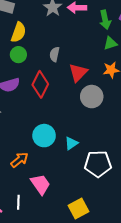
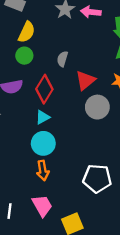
cyan triangle: (71, 143) -> (43, 117), moved
orange arrow: (19, 160) -> (43, 171), moved, turned 114
pink trapezoid: (41, 184) -> (42, 206), moved

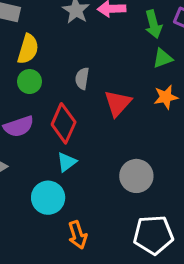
gray circle: (97, 107) -> (136, 176), moved
cyan circle: (43, 143) -> (48, 198), moved

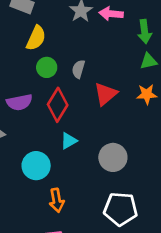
green circle: (29, 82) -> (47, 67), moved
cyan triangle: (67, 162) -> (69, 141), moved

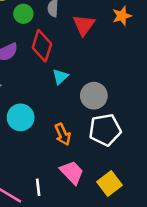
gray circle: (113, 157) -> (94, 96), moved
cyan circle: (36, 166) -> (21, 117), moved
white pentagon: (121, 209) -> (105, 130), moved

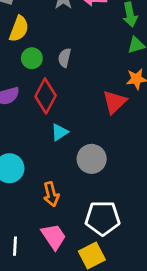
red triangle: (84, 25) -> (115, 102), moved
white pentagon: (105, 130) -> (103, 218), moved

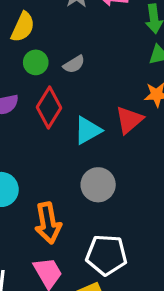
gray semicircle: (65, 58) -> (74, 64), turned -138
cyan triangle: (59, 132) -> (88, 130), moved, size x1.4
orange arrow: (51, 194) -> (48, 223), size x1.4

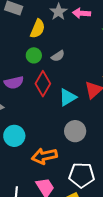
yellow semicircle: (23, 27) -> (38, 29), moved
orange arrow: (48, 223) -> (44, 156), turned 90

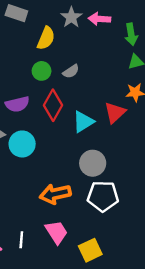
cyan circle: (14, 136) -> (22, 144), moved
white pentagon: (82, 175) -> (103, 196), moved

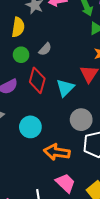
cyan circle: (22, 144) -> (30, 127), moved
orange arrow: (55, 194) -> (57, 152), turned 35

